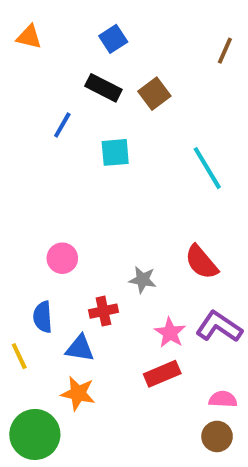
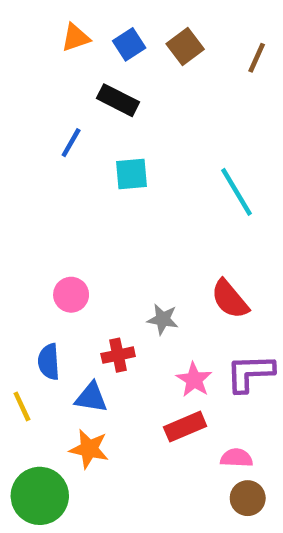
orange triangle: (29, 37) -> (76, 38), moved, turned -32
brown square: (154, 94) -> (185, 47), moved
purple L-shape: (219, 327) -> (250, 373), turned -36
pink semicircle: (223, 399) -> (237, 458), moved

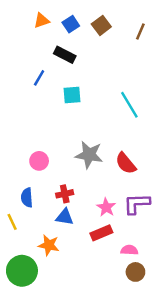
gray star: (163, 319) -> (89, 155), moved, size x1.6
blue triangle: (91, 398) -> (65, 217), moved

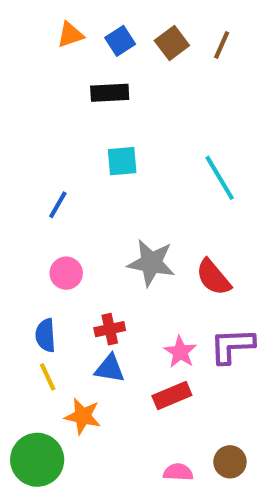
brown line: (140, 31) -> (222, 45), moved
black rectangle: (65, 55) -> (110, 93), turned -30
blue line: (39, 78) -> (58, 205), moved
yellow line: (12, 222) -> (48, 377), moved
pink semicircle: (129, 250) -> (178, 472), moved

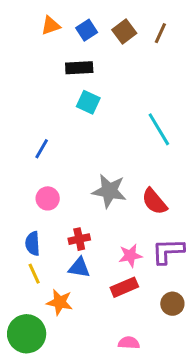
cyan square: (122, 161) -> (88, 102), moved, turned 30
pink star: (180, 352) -> (130, 256), turned 30
brown circle: (230, 462) -> (172, 304), moved

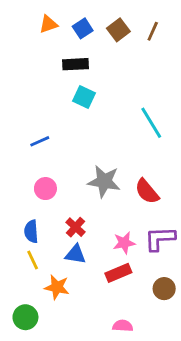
blue line: (42, 149) -> (40, 141), turned 36
red cross: (79, 239) -> (75, 227), turned -36
green circle: (27, 334) -> (25, 317), size x0.7

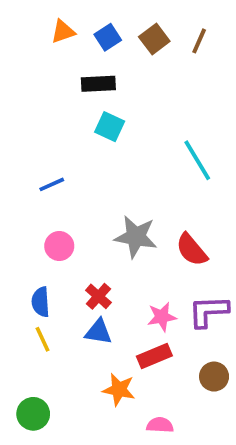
orange star: (57, 287) -> (119, 390), moved

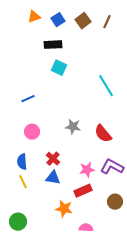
gray star: (136, 237) -> (73, 127), size x0.7
purple L-shape: (208, 311) -> (112, 167), turned 30

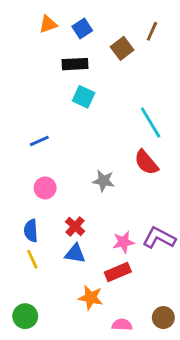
brown square: (83, 21) -> (122, 48), moved
red semicircle: (103, 134) -> (146, 162), moved
brown circle: (115, 202) -> (163, 318), moved

